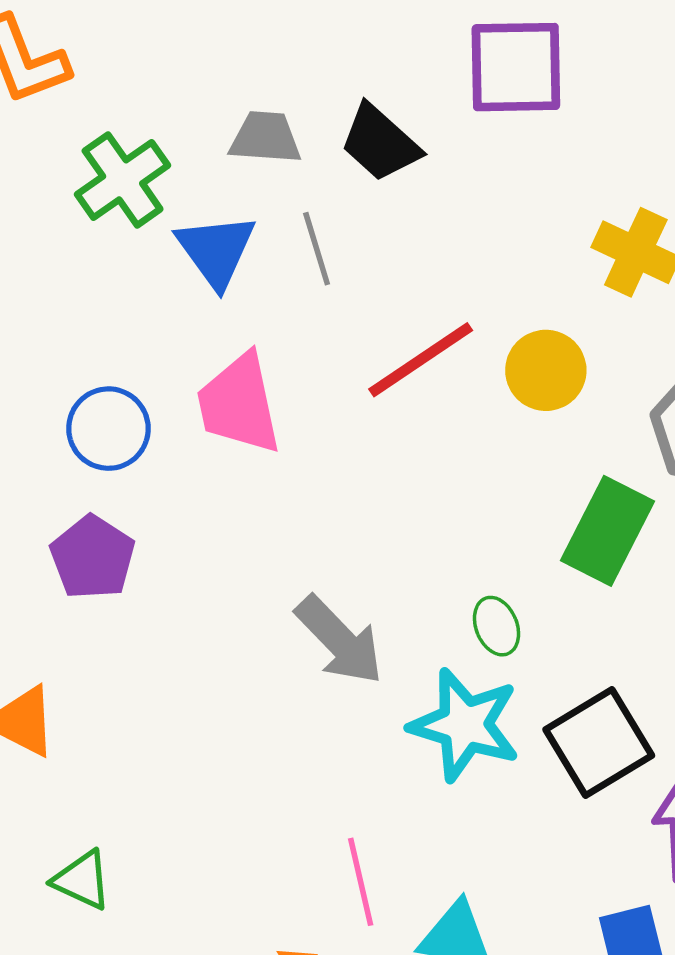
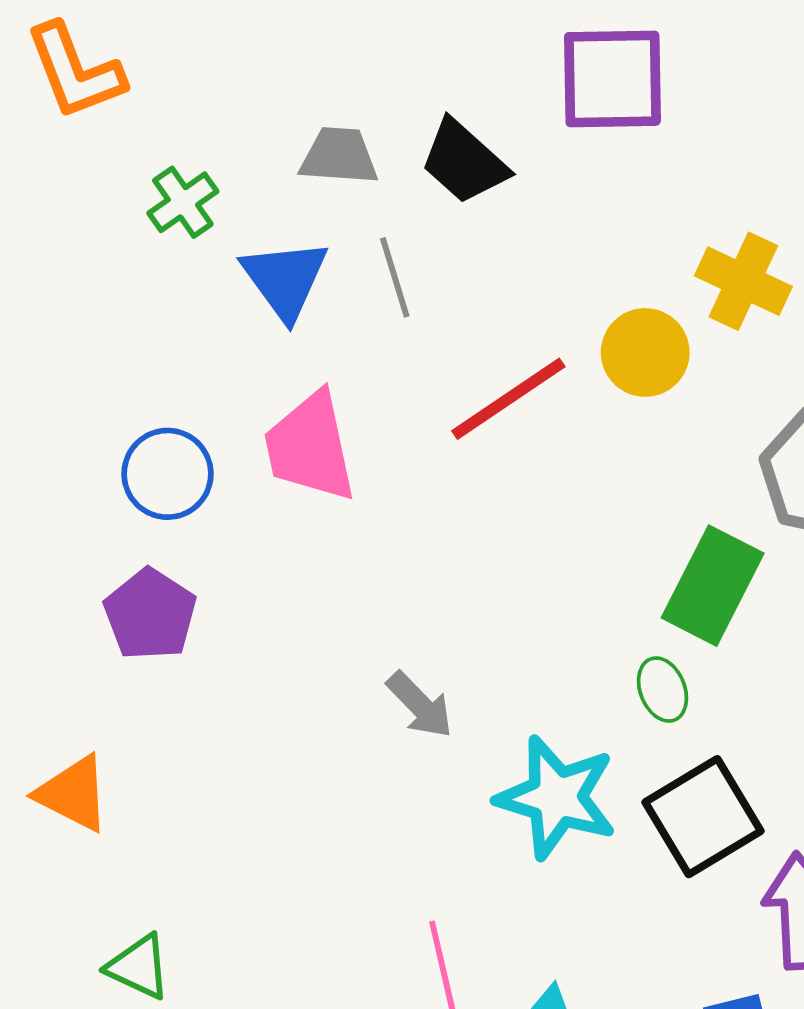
green cross: (123, 180) -> (183, 202), size x0.7
yellow circle: (546, 370) -> (645, 352), moved
green ellipse: (496, 626) -> (663, 690), moved
gray arrow: (340, 640) -> (420, 705), size x0.7

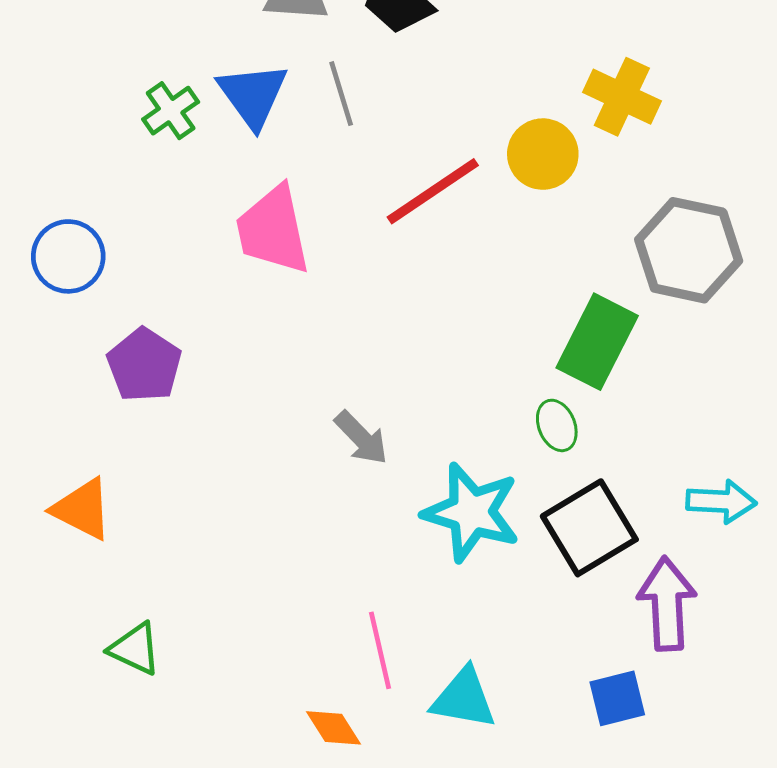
green cross: (183, 202) -> (171, 111), moved
blue circle: (167, 474) -> (68, 256), moved

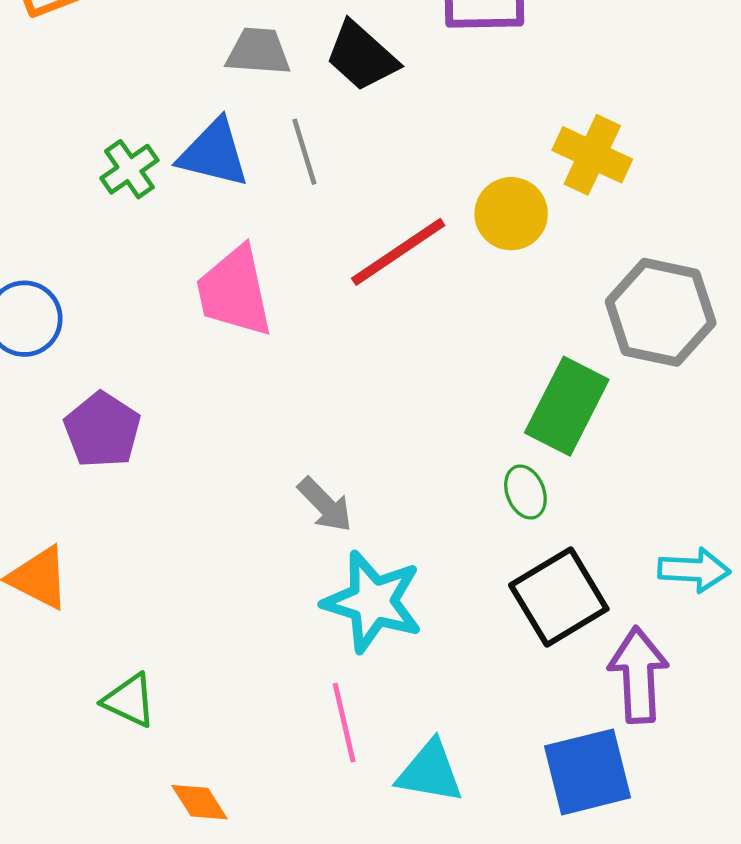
blue triangle: (253, 95) -> (214, 153), turned -40
cyan star: (471, 512) -> (373, 602), moved
green triangle: (135, 649) -> (129, 700), moved
blue square: (617, 698) -> (587, 772), size x1.5
orange diamond: (333, 728) -> (199, 802), moved

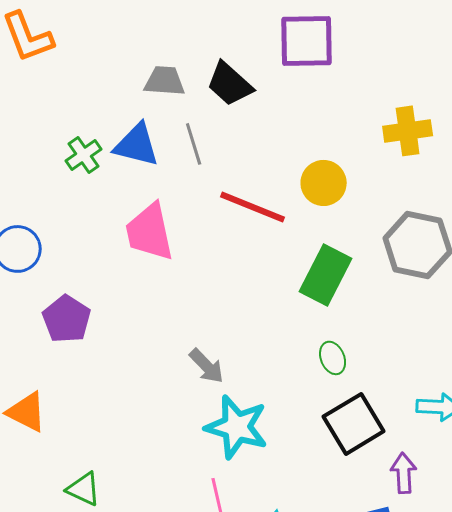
yellow cross: (592, 155) -> (408, 131), moved, turned -33
red line: (398, 252) -> (253, 207), turned 56
green rectangle: (567, 406) -> (326, 275), moved
purple arrow: (638, 675) -> (404, 473), size x0.7

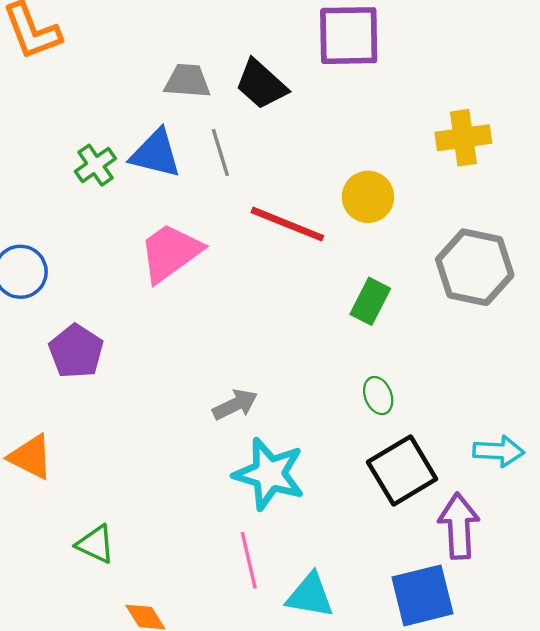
pink trapezoid: (150, 232) -> (170, 252), turned 66
green rectangle: (326, 275) -> (370, 301), size x0.7
gray arrow: (207, 366) -> (235, 405), turned -72
purple arrow: (404, 473) -> (459, 526), size x1.4

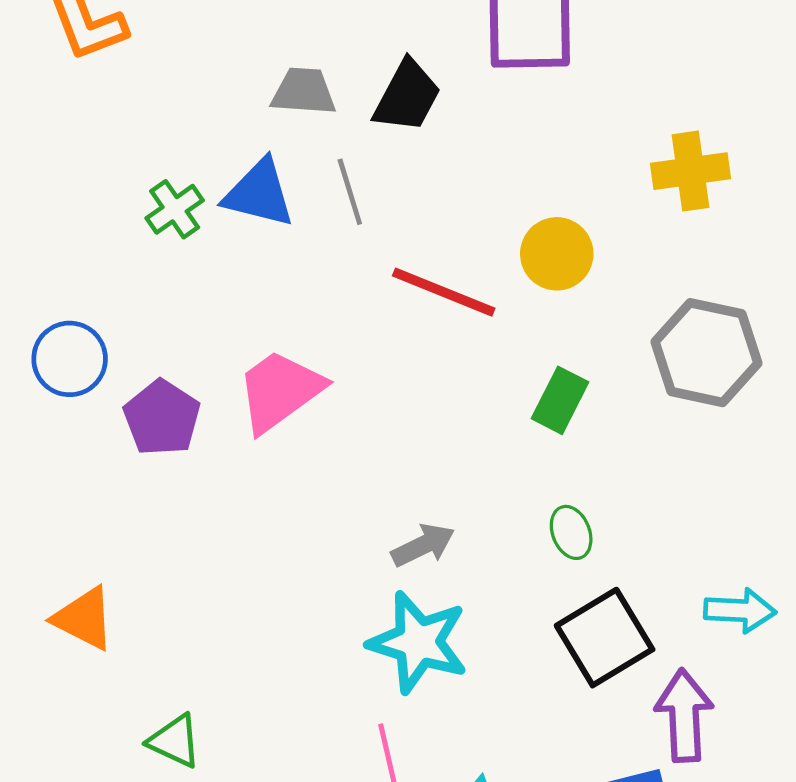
black trapezoid: (261, 84) -> (407, 96), turned -104
pink trapezoid: (170, 252) -> (280, 391), moved
purple pentagon: (76, 351) -> (162, 418), moved
gray arrow: (235, 405) -> (423, 545), moved

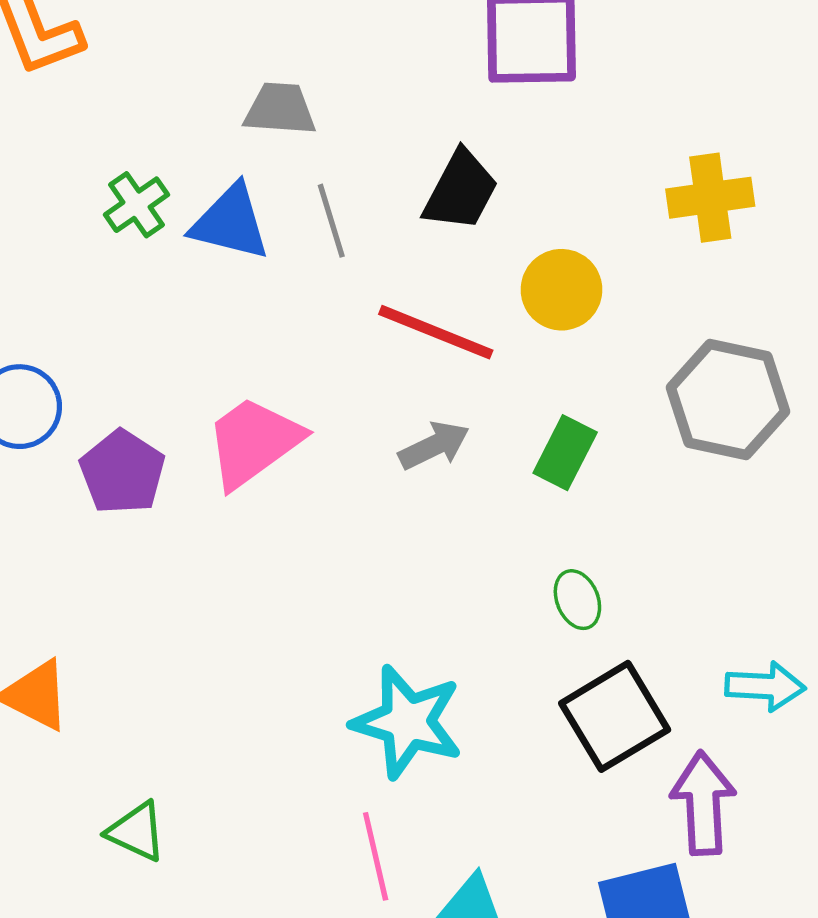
black trapezoid: (407, 96) -> (461, 191), moved
green cross: (175, 209) -> (137, 205), moved
gray arrow: (423, 545) -> (434, 446), moved

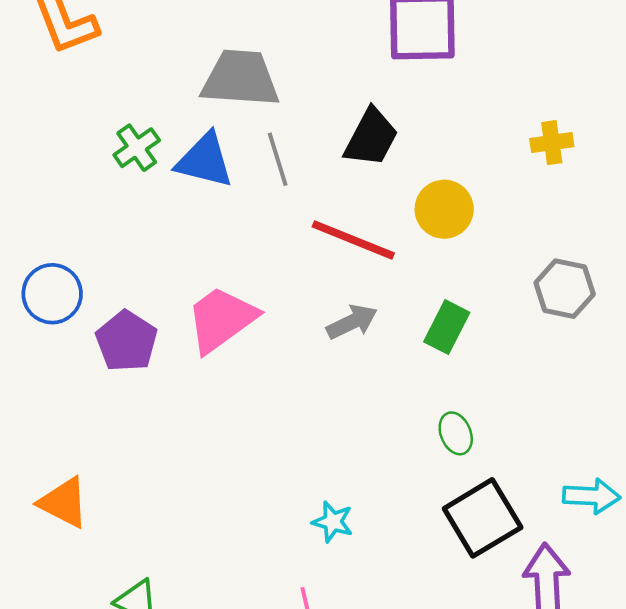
gray trapezoid: (280, 109) -> (240, 79), size x1.5
yellow cross: (710, 198) -> (552, 143), size x0.7
gray hexagon: (728, 400) -> (565, 289), size x0.7
cyan star: (407, 722) -> (333, 522), size x0.5

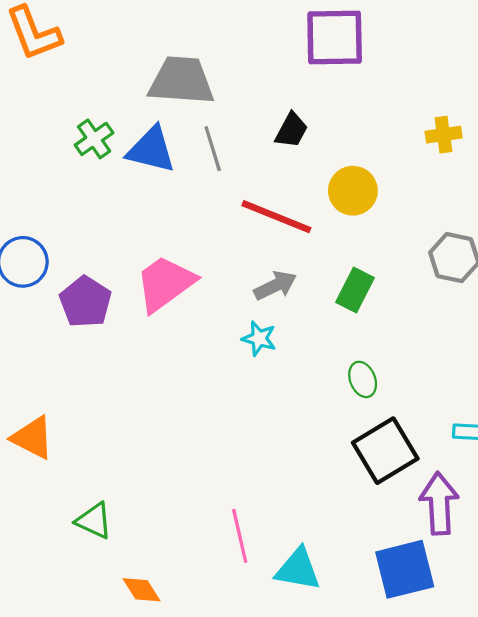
black trapezoid: (371, 137) -> (291, 130), size x0.7
cyan star: (333, 522) -> (259, 338), moved

